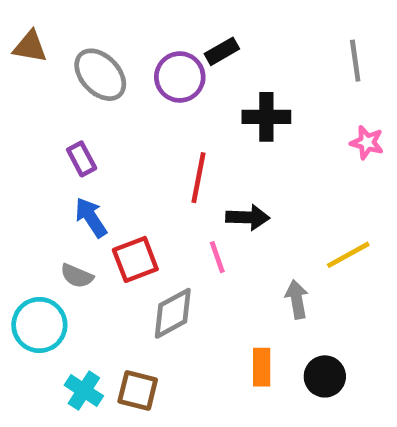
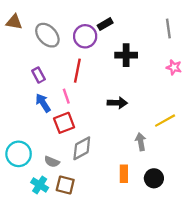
red line: (198, 178) -> (77, 71), moved
pink line: (217, 257) -> (66, 96), moved
gray semicircle: (77, 276) -> (52, 162), moved

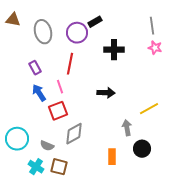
gray ellipse: (47, 35) -> (43, 32), turned 30
pink star: (174, 67) -> (155, 48), moved
black circle: (154, 178) -> (142, 149), moved

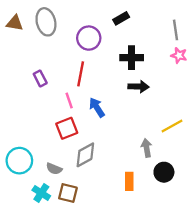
black rectangle: (95, 22) -> (121, 18), moved
gray ellipse: (43, 32) -> (46, 22), moved
blue arrow: (39, 93) -> (97, 107), moved
black arrow: (106, 93) -> (138, 87), moved

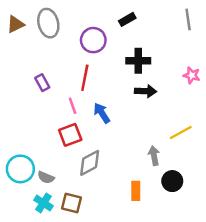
brown triangle: (15, 23) -> (16, 24), turned -36
gray line: (175, 30) -> (188, 19), moved
pink star: (179, 55) -> (192, 75), moved
gray semicircle: (54, 169) -> (46, 177), moved

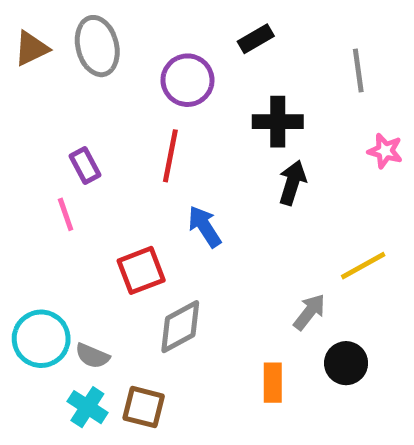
gray line: (188, 19) -> (358, 70), moved
black arrow: (146, 91) -> (292, 183), turned -75
pink line: (73, 106) -> (66, 214), moved
gray arrow: (154, 156) -> (309, 312), turned 48

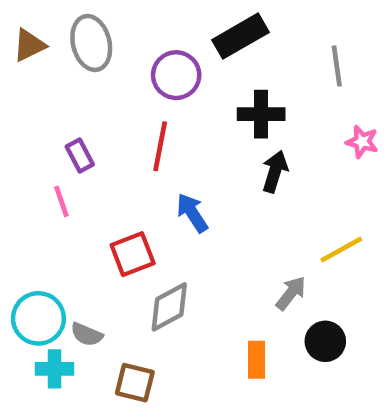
black rectangle: (256, 39) -> (240, 36), size x1.6
cyan cross: (87, 407) -> (55, 369), moved, turned -33

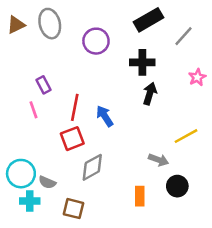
black rectangle: (240, 36) -> (149, 20), moved
gray line: (337, 66) -> (184, 36), turned 50
pink star: (362, 142) -> (197, 77), turned 30
red line: (160, 146) -> (75, 107), moved
gray arrow: (291, 293) -> (159, 160), turned 72

